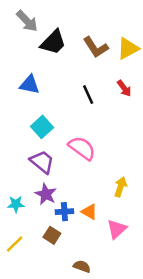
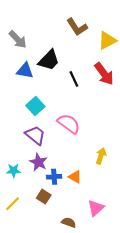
gray arrow: (27, 21) -> (18, 39), moved
black trapezoid: (53, 42) -> (49, 60), moved
brown L-shape: (96, 47) -> (77, 27), moved
red arrow: (124, 88) -> (104, 74), size x1.6
pink triangle: (117, 229) -> (96, 208), moved

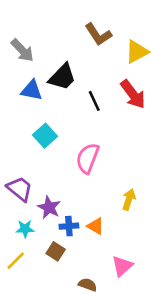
pink semicircle: (69, 124) -> (88, 158), turned -105
purple trapezoid: (35, 135) -> (20, 189), moved
cyan star: (14, 171) -> (25, 229), moved

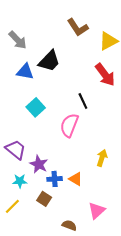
black line: (94, 101) -> (83, 101), moved

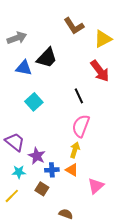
gray arrow: (18, 40) -> (17, 38), turned -66
pink semicircle: (69, 125) -> (81, 126), moved
yellow arrow: (102, 158) -> (75, 150), moved
pink triangle: (97, 211) -> (96, 186), moved

